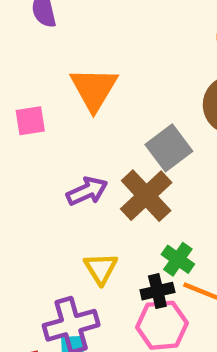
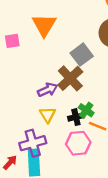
purple arrow: (87, 191) -> (48, 90), moved
black cross: (157, 291) -> (76, 117), moved

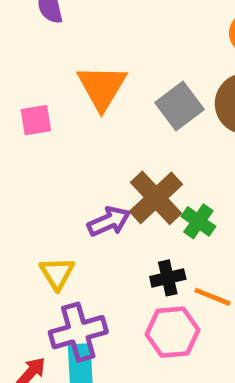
gray square: (82, 55) -> (180, 106), moved
green cross: (86, 110) -> (198, 221), moved
yellow triangle: (48, 115) -> (57, 273), moved

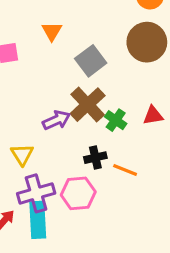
orange triangle: (102, 87) -> (52, 31), size x0.6
gray square: (180, 106) -> (91, 61), moved
pink hexagon: (172, 332) -> (78, 193), moved

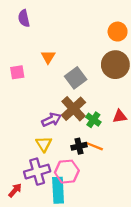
yellow triangle: (22, 154) -> (44, 144), moved
orange line: (125, 170) -> (94, 146), moved
cyan rectangle: (38, 220) -> (58, 190), moved

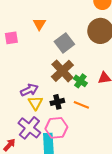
purple arrow: (51, 120) -> (29, 90), moved
black cross: (79, 146) -> (57, 102), moved
purple cross: (37, 172) -> (29, 128), turned -35

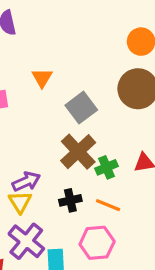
green cross: (80, 81) -> (106, 167), turned 32
yellow triangle: (35, 103) -> (20, 202), moved
pink hexagon: (56, 128) -> (97, 243), moved

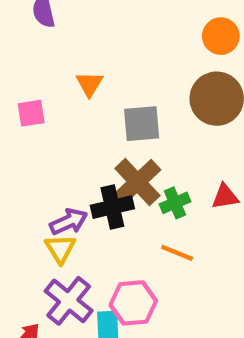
gray square: (81, 108) -> (142, 124), turned 32
black cross: (70, 200) -> (112, 207), moved, size x1.4
pink hexagon: (97, 243) -> (133, 303), moved

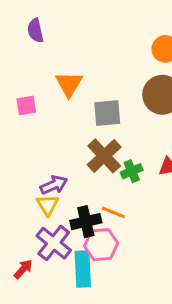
orange triangle: (89, 84) -> (69, 84), size x1.4
black cross: (112, 207) -> (86, 222), moved
orange line: (177, 253) -> (113, 212), moved

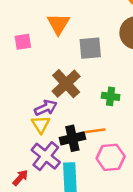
brown cross: (104, 156) -> (66, 84), moved
green cross: (132, 171) -> (111, 96), turned 30
orange line: (113, 212) -> (95, 131), turned -30
pink hexagon: (101, 245) -> (111, 157), moved

